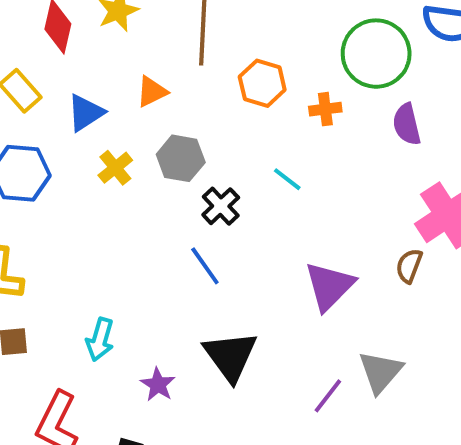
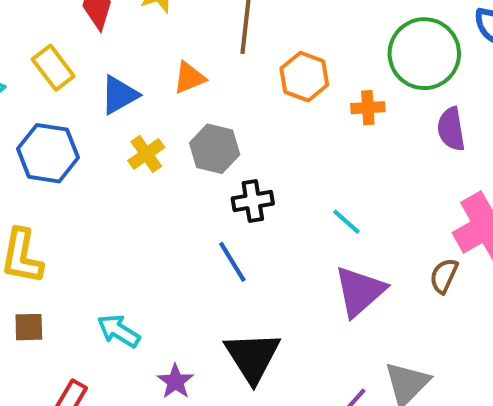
cyan line: (287, 179) -> (346, 222), moved
black cross: (221, 206) -> (253, 201), turned 30
cyan arrow: (100, 339) -> (119, 331), turned 102

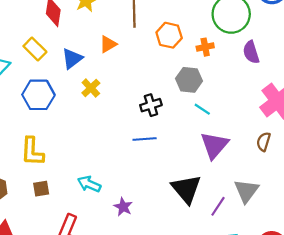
gray hexagon: (215, 149) -> (189, 80), moved
blue line: (232, 262) -> (145, 139), turned -55
brown semicircle: (444, 276) -> (264, 142), moved
black triangle: (253, 357) -> (186, 189), moved

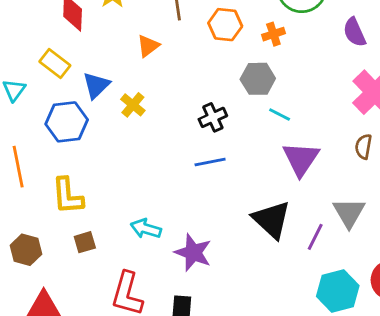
purple semicircle: (251, 52) -> (355, 32), moved
blue triangle: (72, 59) -> (96, 85), moved
purple star: (123, 207) -> (193, 253), size x1.5

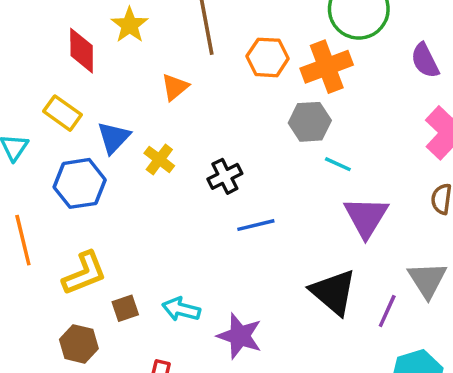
orange cross: (273, 34) -> (327, 67), size x1.8
black cross: (213, 117) -> (225, 176), moved
yellow L-shape: (68, 196) -> (84, 273), turned -105
brown square: (85, 242) -> (125, 308), moved
brown hexagon: (26, 250) -> (79, 344), moved

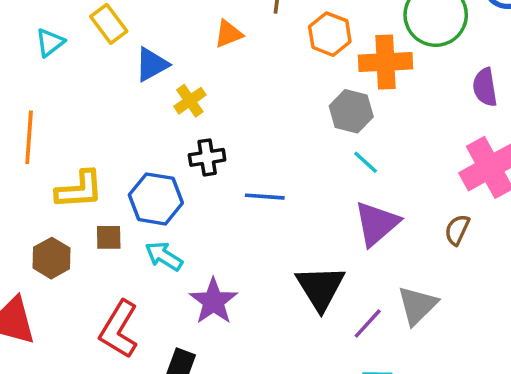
black cross: (225, 176) -> (207, 157), moved
blue hexagon: (80, 183) -> (156, 199), moved

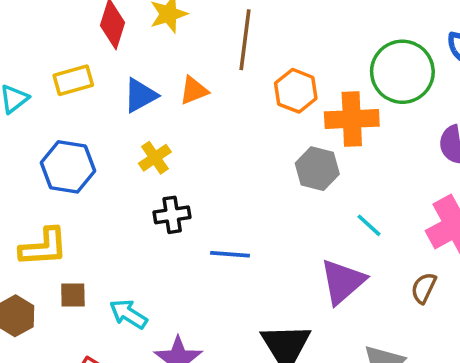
yellow rectangle: (109, 24) -> (73, 80), turned -69
blue triangle: (152, 64) -> (140, 95), moved
cyan line: (366, 162) -> (369, 225), moved
blue hexagon: (156, 199) -> (68, 167), moved

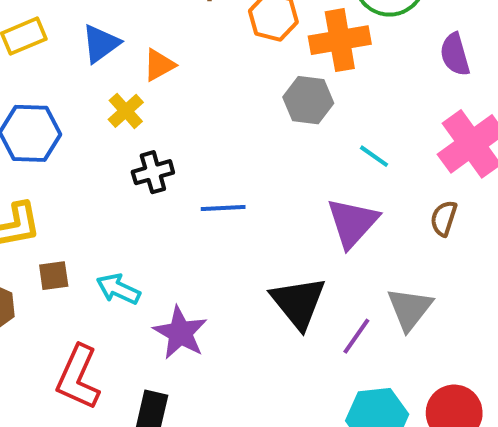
orange triangle: (194, 90) -> (159, 65), moved

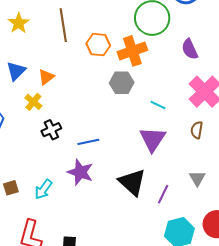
cyan arrow: (118, 289) -> (43, 189), turned -70
gray triangle: (410, 309) -> (197, 178), moved, size x0.7
purple star: (180, 333) -> (80, 172), moved

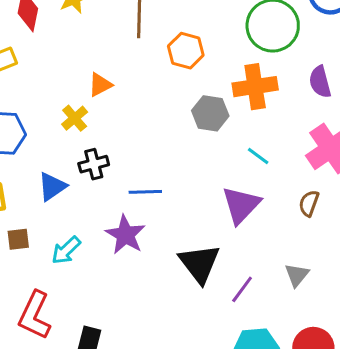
orange cross: (132, 51) -> (255, 87), moved
blue triangle: (16, 71) -> (52, 186), moved

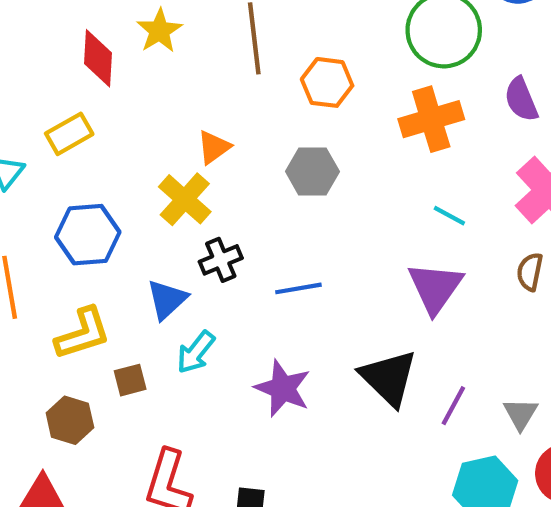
gray hexagon: (210, 113) -> (312, 172), moved
yellow cross: (75, 118) -> (185, 199), size x1.4
purple star: (125, 235) -> (283, 388), moved
cyan arrow: (66, 250) -> (196, 352), moved
gray triangle: (297, 275) -> (521, 414), moved

